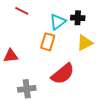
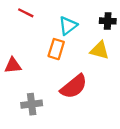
black cross: (78, 18) -> (108, 21), moved
yellow triangle: (85, 43) -> (100, 50), turned 42

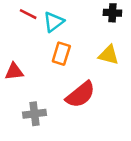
black cross: (108, 21) -> (112, 13), moved
cyan triangle: (68, 26) -> (54, 22), moved

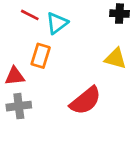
orange rectangle: (61, 54) -> (41, 56), moved
gray cross: (35, 114) -> (19, 106), moved

